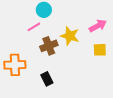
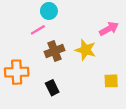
yellow star: (70, 36) -> (86, 50), moved
yellow square: (100, 50) -> (111, 81), moved

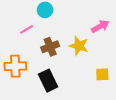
pink line: (38, 30) -> (27, 29), moved
black rectangle: (52, 88) -> (48, 81), size x1.5

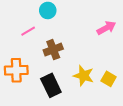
yellow star: (79, 46) -> (84, 76), moved
yellow square: (102, 74) -> (109, 79), turned 32

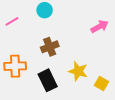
pink line: (28, 31) -> (12, 21), moved
yellow square: (109, 79) -> (102, 83), moved

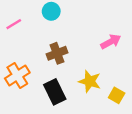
pink arrow: (100, 26) -> (111, 42), moved
orange cross: (15, 66) -> (17, 75), turned -30

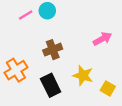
pink line: (14, 24) -> (26, 15), moved

